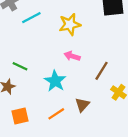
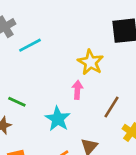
yellow star: (70, 24) -> (91, 62), moved, turned -30
pink arrow: (72, 56) -> (77, 90), turned 77

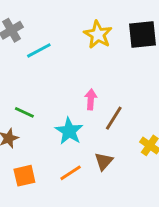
yellow star: (91, 62) -> (98, 35), moved
brown line: (112, 107) -> (114, 118), moved

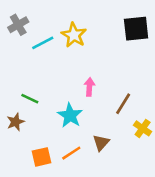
yellow star: (98, 35) -> (74, 35), moved
brown line: (114, 118) -> (123, 104), moved
orange square: (24, 176) -> (41, 157), moved

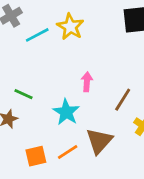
brown triangle: (101, 143) -> (99, 141), size x1.5

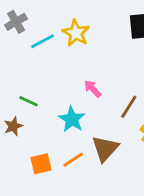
pink arrow: (87, 82) -> (93, 89), turned -48

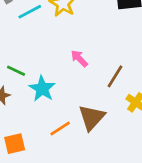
cyan star: (72, 119) -> (42, 89), moved
orange square: (41, 164) -> (15, 144), moved

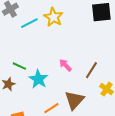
pink arrow: (79, 58) -> (65, 65), moved

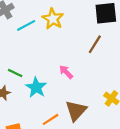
brown line: (91, 70) -> (95, 44), moved

